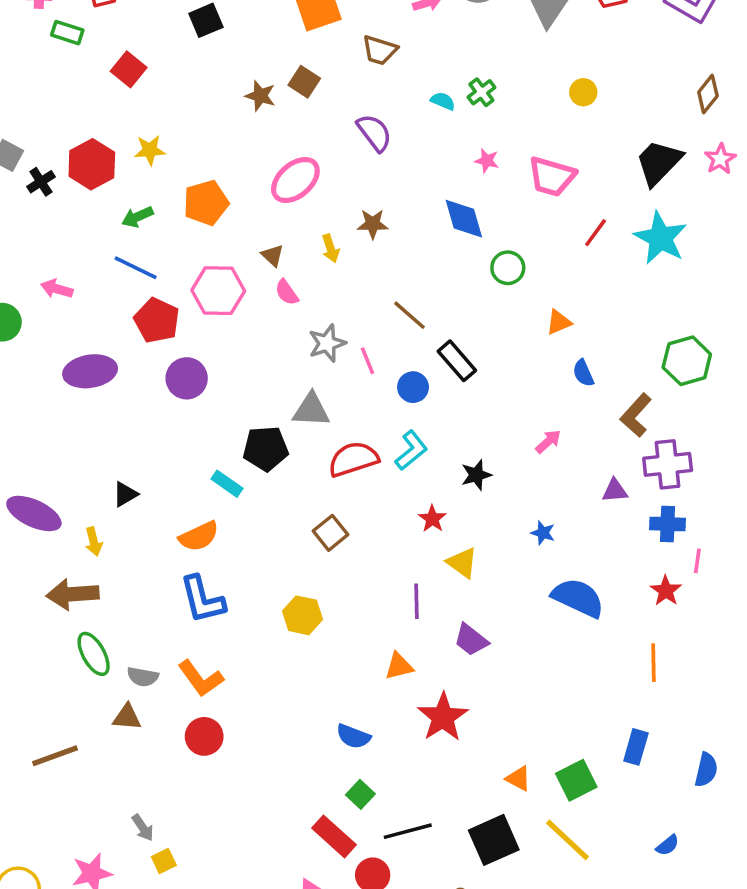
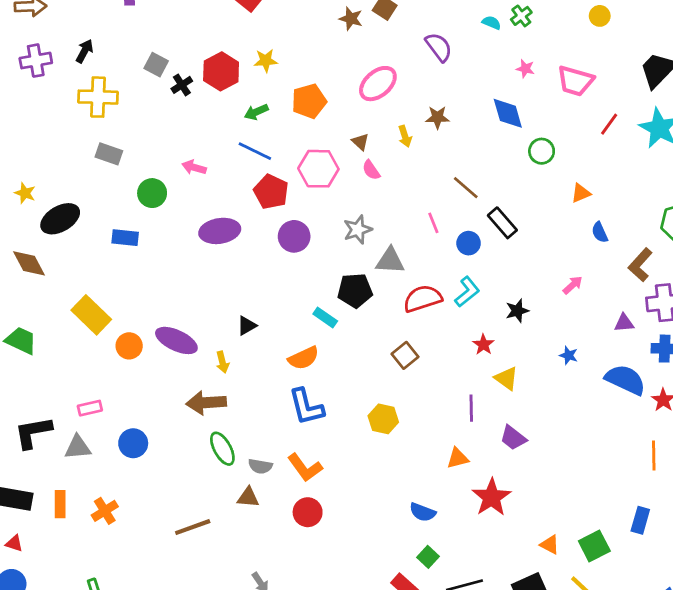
gray star: (327, 343) -> (358, 230), moved
blue semicircle: (578, 598) -> (625, 380), moved

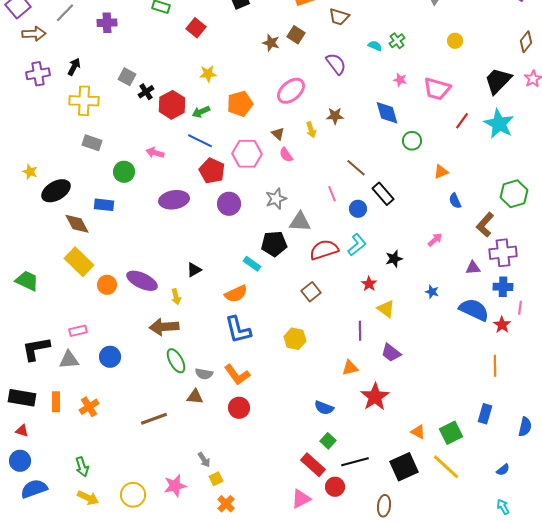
red hexagon: (221, 71) -> (172, 105), moved
brown diamond: (29, 263) -> (77, 224), moved

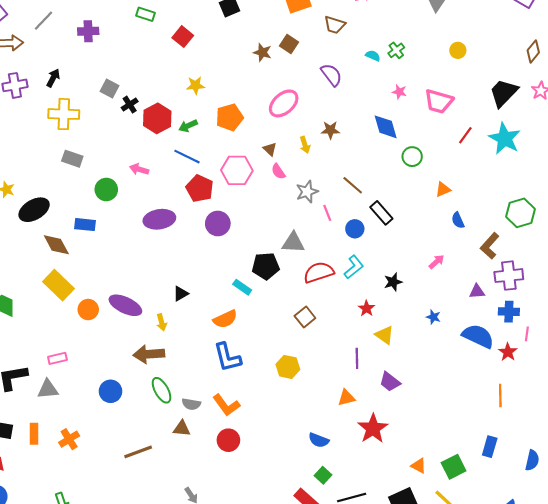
gray star: (276, 199) -> (307, 192), moved
blue circle: (110, 357) -> (111, 391), moved

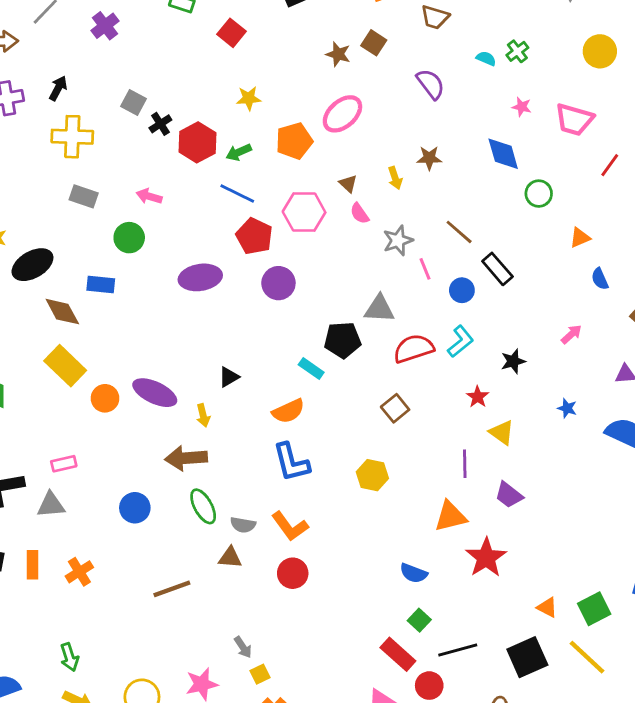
purple cross: (88, 31) -> (105, 26), turned -36
yellow circle: (458, 50) -> (600, 51), size x1.5
pink ellipse: (284, 103) -> (342, 114), moved
pink arrow: (139, 169) -> (149, 196), moved
orange triangle: (346, 398) -> (451, 516), size x1.4

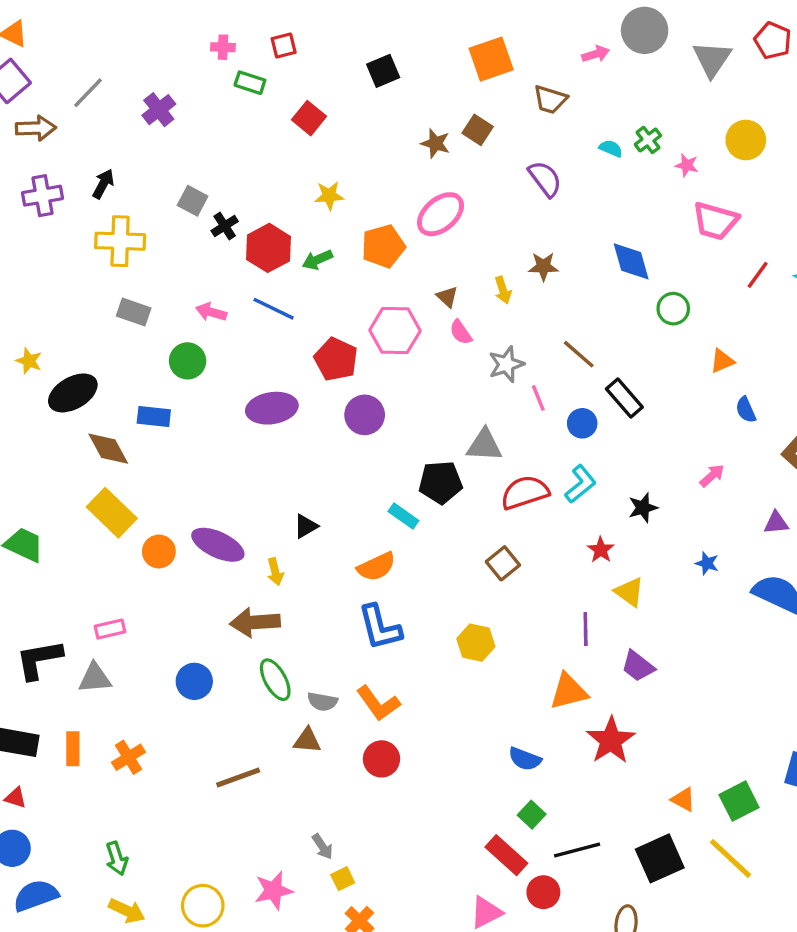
pink star: (522, 107) -> (687, 165), moved
blue line: (237, 194) -> (274, 309), moved

